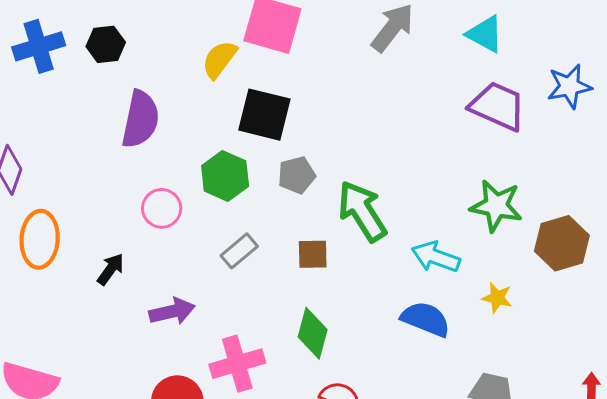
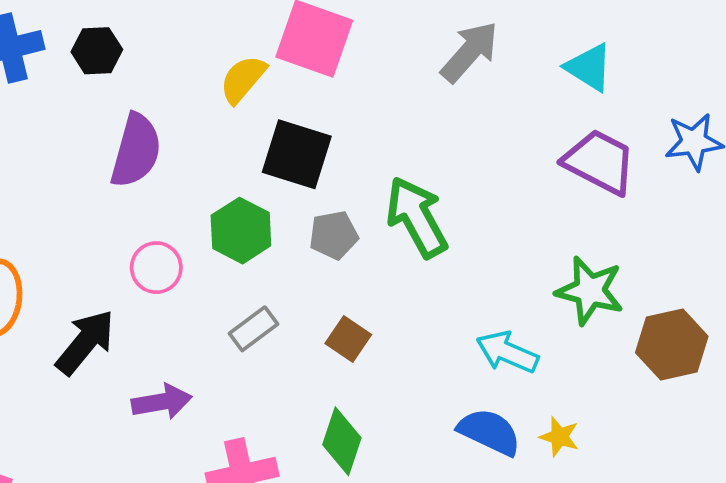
green arrow: (362, 211) -> (417, 217), moved
brown square: (313, 254) -> (348, 339), turned 32
black arrow: (111, 269) -> (85, 342), size x1.6
yellow star: (497, 298) -> (559, 437), moved

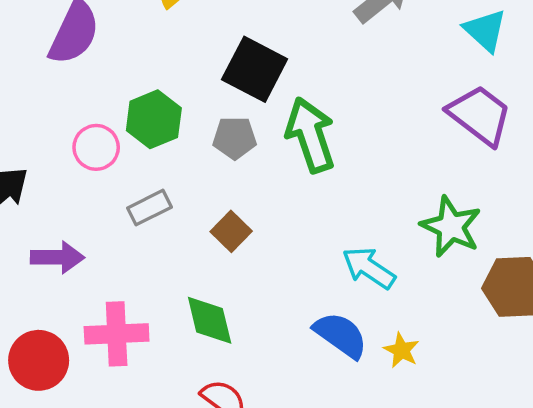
black square: (297, 154) -> (255, 69), moved
pink circle: (156, 268) -> (96, 147), moved
green diamond: (342, 441) -> (210, 320), turned -42

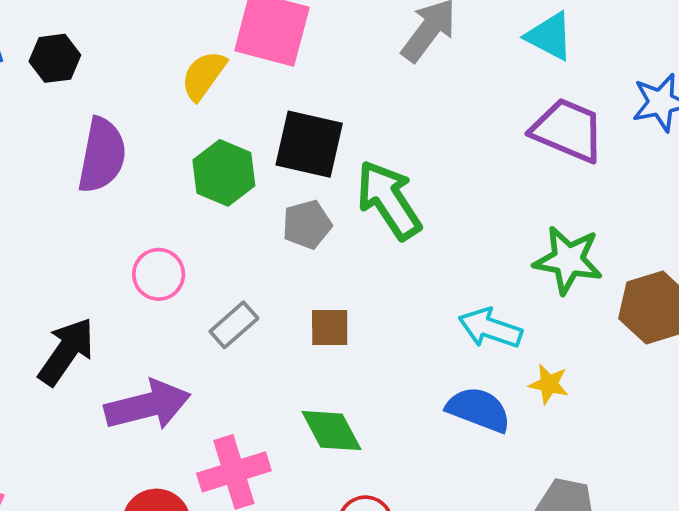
green hexagon: (154, 119) -> (224, 173), moved
brown square: (231, 231) -> (330, 328), turned -30
purple arrow: (57, 257) -> (148, 405), size x1.4
yellow star: (401, 350) -> (549, 384), moved

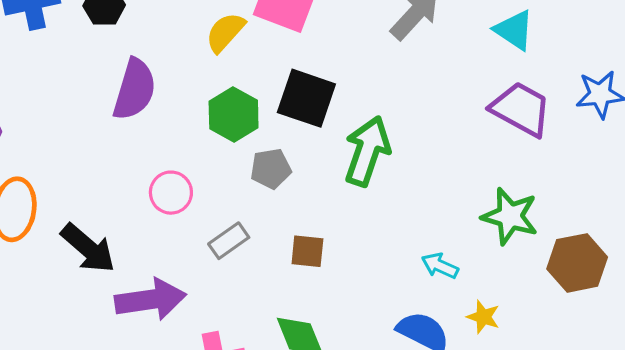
green arrow: (389, 200) -> (367, 151), turned 46
gray pentagon: (307, 225) -> (271, 169), moved
cyan arrow: (490, 328) -> (440, 266), size x0.7
black arrow: (66, 352) -> (88, 248), turned 90

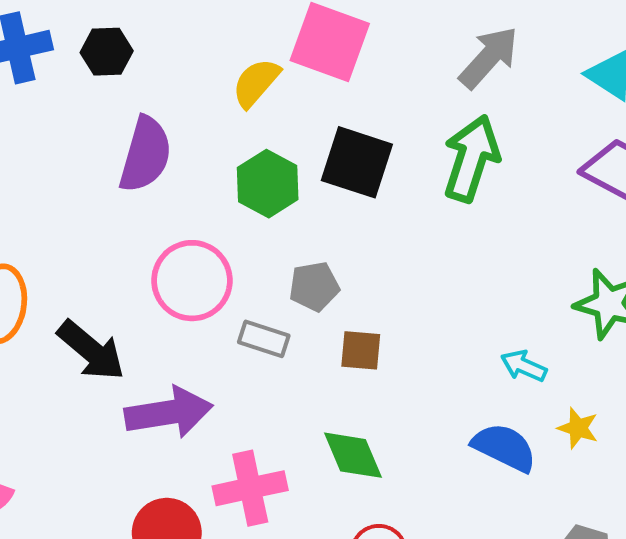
green arrow: (367, 151) -> (471, 158), moved
gray pentagon: (271, 169) -> (314, 286), moved
pink circle: (171, 193) -> (192, 281), size x1.5
gray rectangle: (229, 241) -> (264, 339), turned 54

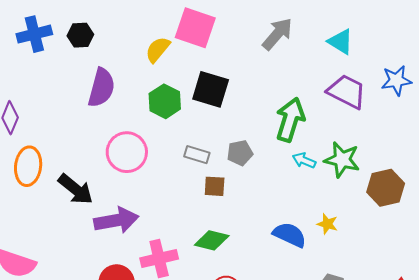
green arrow: (471, 158) -> (290, 120), moved
gray pentagon: (314, 286) -> (240, 153), moved
gray rectangle: (264, 339) -> (197, 155), moved
cyan arrow: (524, 366) -> (304, 160), moved
green diamond: (353, 455) -> (212, 240), turned -52

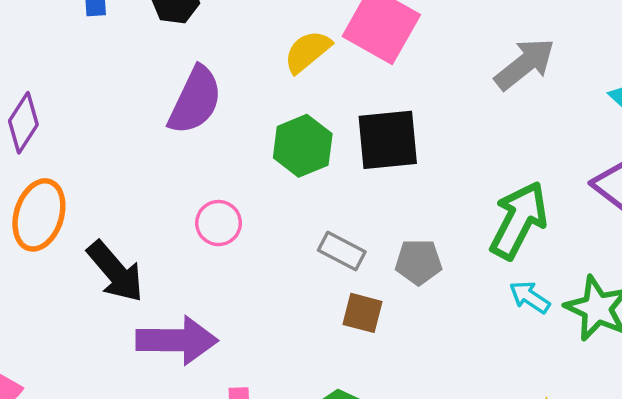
black square: (211, 89) -> (388, 140), turned -33
pink circle: (127, 152) -> (219, 223), size x0.6

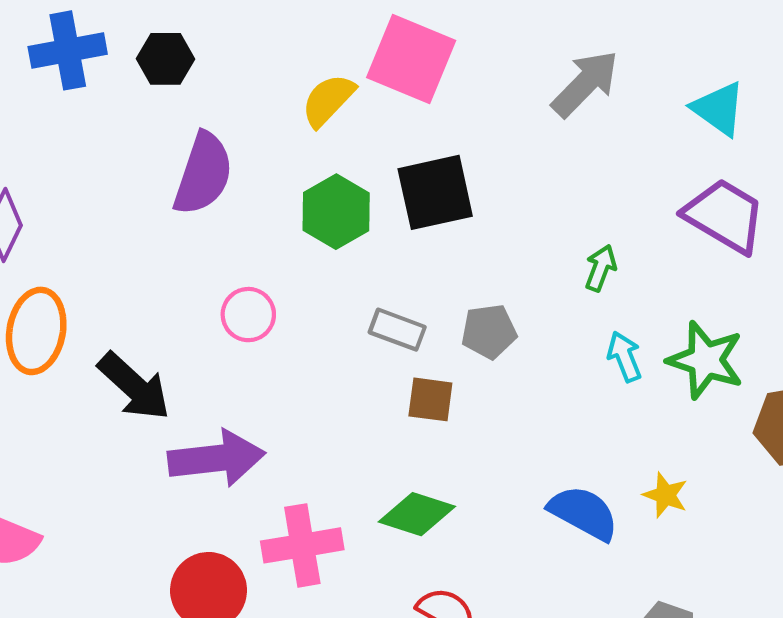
green arrow: (519, 220) -> (601, 268), size x0.5
cyan arrow: (530, 297) -> (624, 357), turned 42

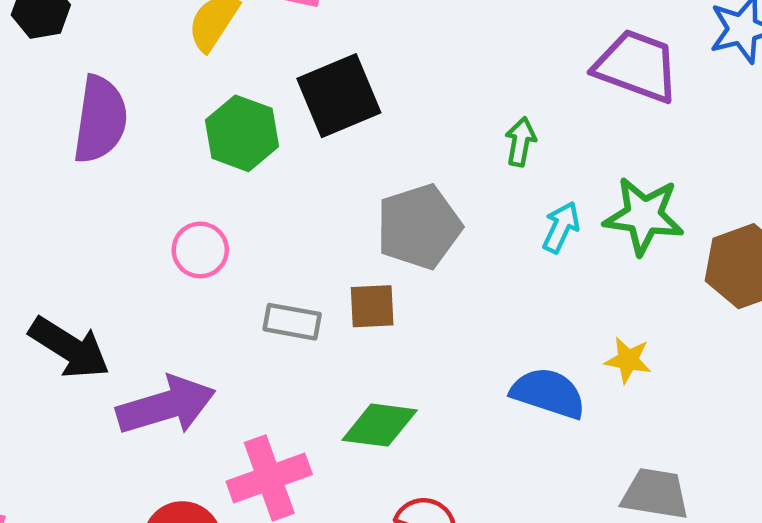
pink circle: (248, 315) -> (200, 250), moved
gray rectangle: (397, 330) -> (292, 322), moved
gray pentagon: (489, 331) -> (419, 227), size x1.5
cyan arrow: (624, 357) -> (561, 227), turned 57

